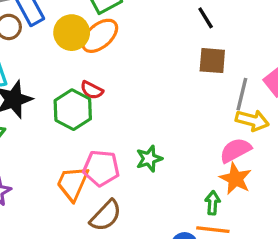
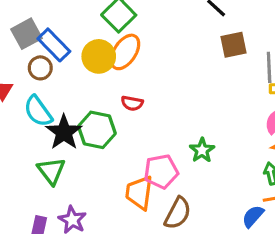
green hexagon: (73, 110) -> (97, 130), moved

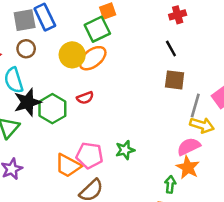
blue rectangle: (54, 45) -> (45, 17), moved
red semicircle: (132, 103) -> (85, 98), turned -49
orange trapezoid: (139, 193) -> (68, 166), turned -88

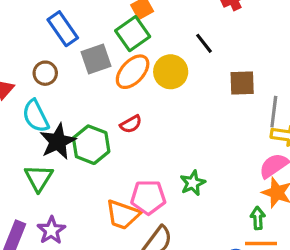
gray square: (25, 20) -> (96, 59), moved
black line: (171, 48) -> (204, 43), moved
yellow circle: (72, 55) -> (171, 72), moved

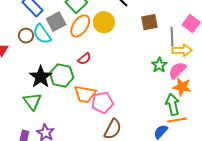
cyan semicircle: (36, 116) -> (42, 34), moved
green star: (193, 183) -> (159, 65), moved
orange trapezoid: (123, 215) -> (85, 94), moved
green arrow: (258, 218) -> (173, 104), size x1.5

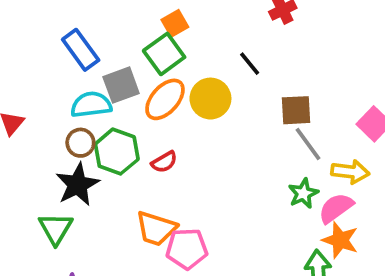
cyan semicircle: (42, 34) -> (91, 105), turned 110
brown circle: (26, 36) -> (80, 143), moved
gray line: (172, 37) -> (308, 144), moved, turned -42
green hexagon: (62, 75) -> (117, 152), moved

